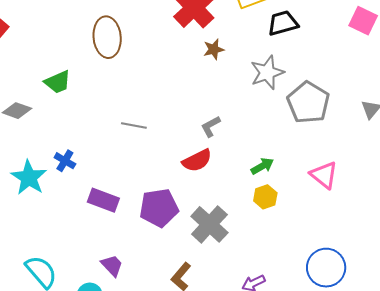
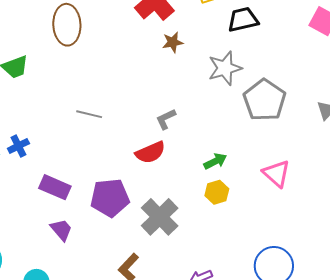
blue cross: (65, 161) -> (18, 146), turned 30
purple trapezoid: (112, 265) -> (61, 230), moved

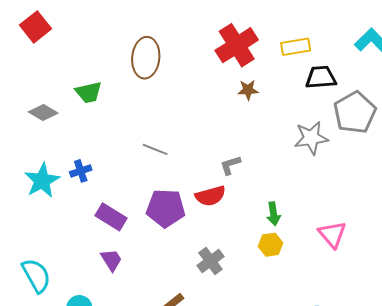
gray star: (225, 68) -> (311, 138), moved
gray pentagon: (265, 100) -> (355, 113), moved
green arrow: (215, 161) -> (273, 214), turned 100
purple pentagon: (110, 198) -> (166, 208), moved
gray cross: (160, 217) -> (210, 261), size x0.7

